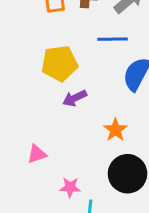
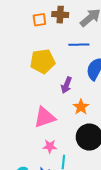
purple arrow: (75, 98) -> (66, 85), moved, turned -42
pink triangle: (37, 154) -> (45, 117), moved, size x1.6

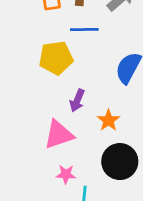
blue line: (79, 45) -> (84, 29), moved
purple arrow: (66, 85) -> (77, 100), moved

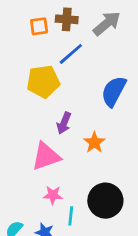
blue line: (84, 29) -> (71, 54), turned -40
black circle: (120, 162) -> (105, 201), moved

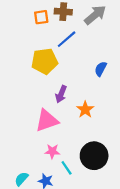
blue semicircle: (114, 91) -> (101, 69), size x0.6
cyan line: (71, 216) -> (67, 168), turned -40

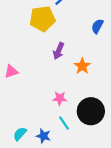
pink triangle: (47, 121) -> (11, 71), moved, size x0.6
pink star: (52, 151) -> (60, 98), moved

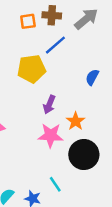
pink star: (60, 98) -> (51, 135), moved, size x1.5
black circle: (91, 111) -> (84, 155), moved

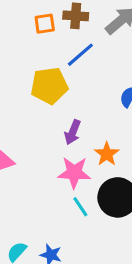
cyan line: (55, 184) -> (80, 207), moved

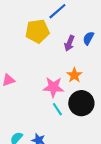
purple arrow: (73, 132) -> (69, 43), moved

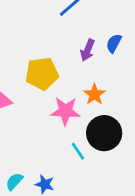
yellow pentagon: (37, 31) -> (42, 74), moved
cyan line: (57, 109) -> (78, 151), moved

